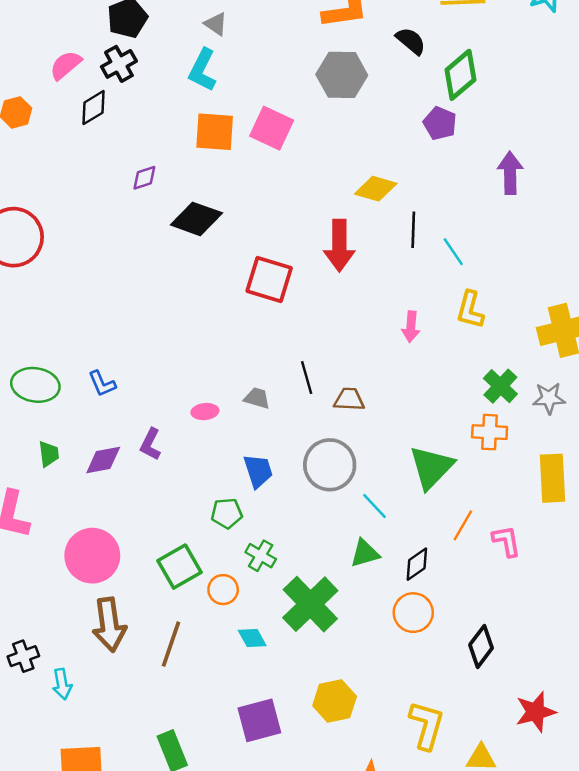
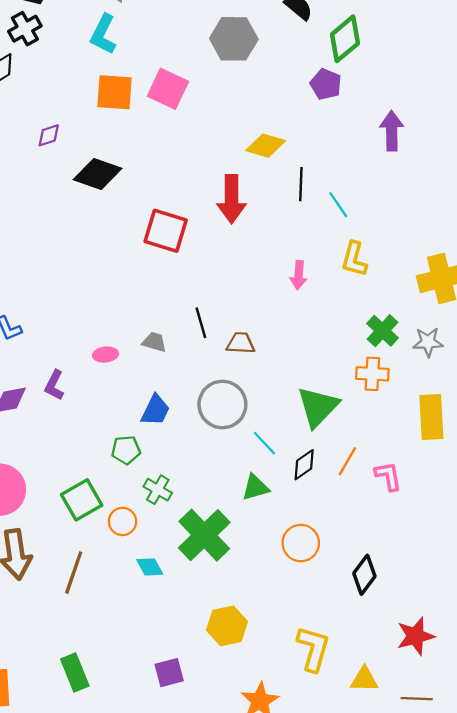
blue trapezoid: (258, 471) -> (155, 410), turned 44
black diamond: (417, 564) -> (304, 465), moved
purple square: (259, 720) -> (169, 673), moved, size x0.7

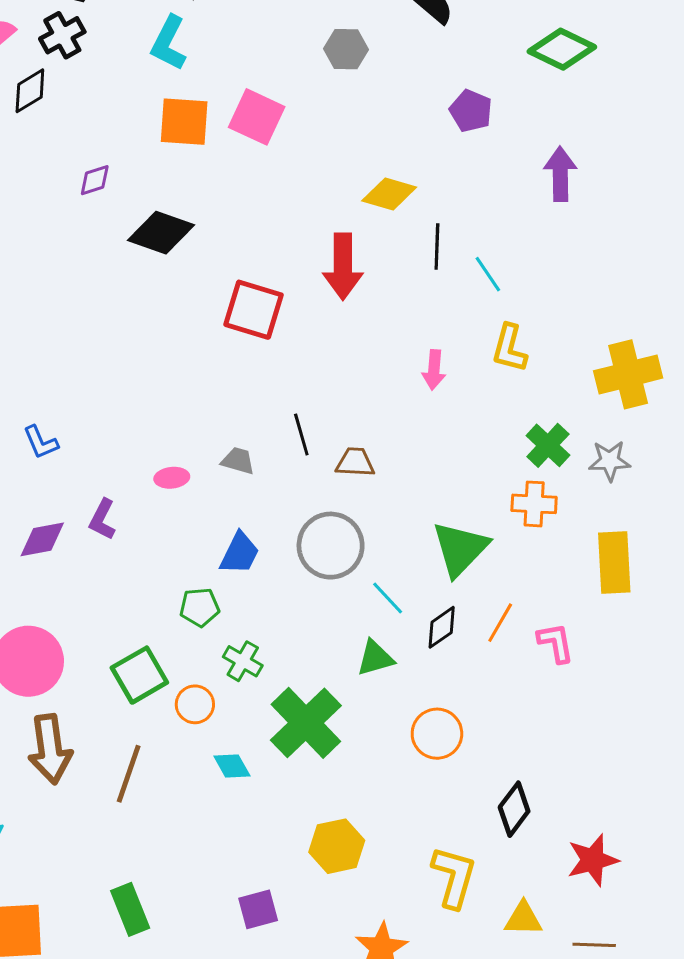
gray hexagon: (234, 39) -> (346, 49), size x0.7
green diamond: (345, 39) -> (562, 49), moved, turned 66
black diamond: (364, 575) -> (514, 809), moved

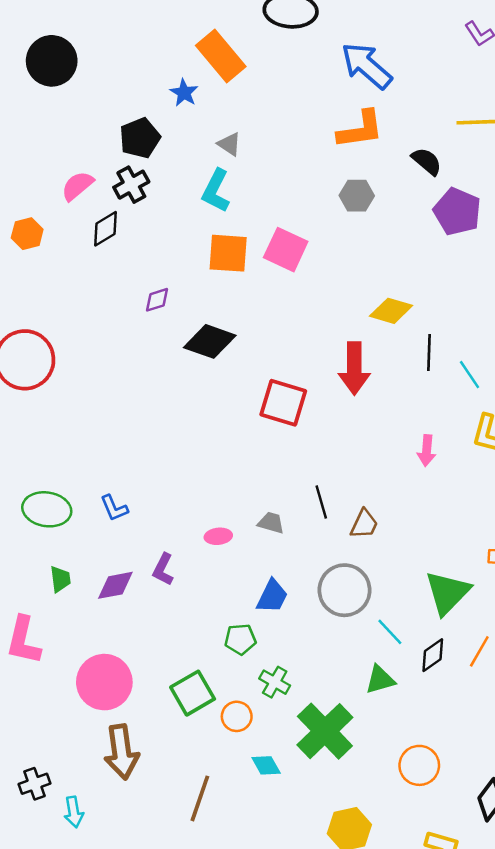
purple pentagon: (471, 111) -> (457, 212), moved, size x1.4
brown trapezoid: (355, 462) -> (364, 524), turned 112
orange circle: (437, 734) -> (419, 765), moved
brown line: (129, 774) -> (200, 798), moved

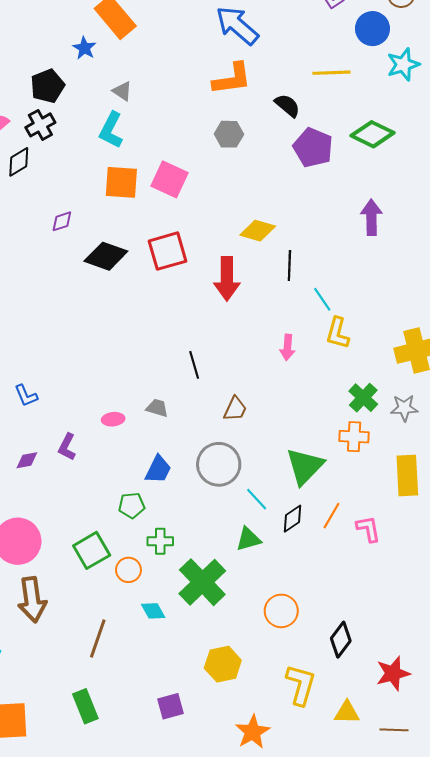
cyan line: (469, 375) -> (322, 299), moved
red square: (283, 403) -> (167, 251), moved, turned -33
black line: (321, 502) -> (194, 365), moved
purple diamond: (115, 585) -> (27, 460), size x0.7
green cross: (275, 682) -> (160, 541), turned -30

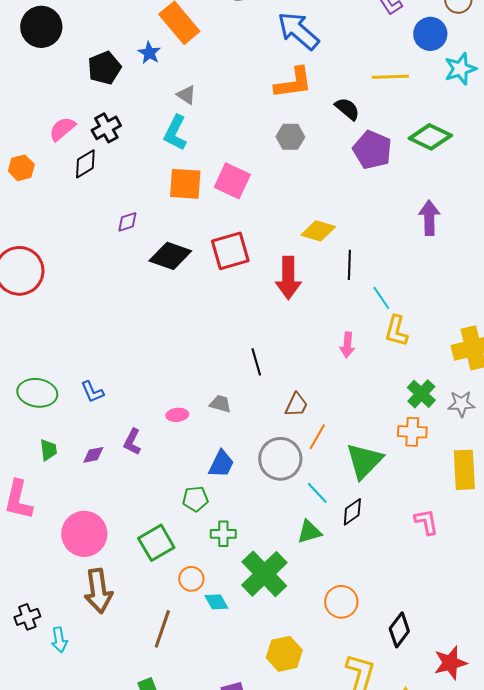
black pentagon: (47, 86) -> (104, 68), moved
orange line: (331, 516) -> (317, 437), moved
orange circle: (128, 570) -> (191, 579), moved

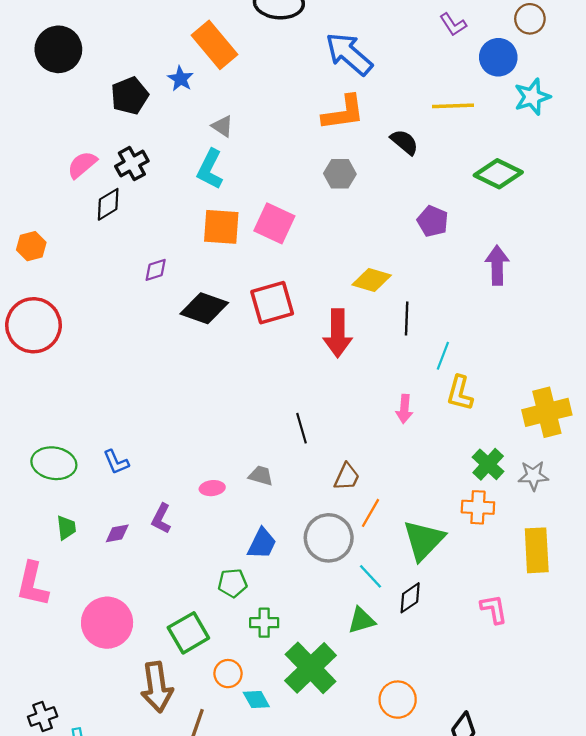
purple pentagon: (372, 150) -> (433, 221), moved, size x0.7
orange hexagon: (21, 168) -> (31, 246), moved
cyan line: (381, 298) -> (443, 356), turned 55
brown arrow: (98, 591) -> (157, 687), moved

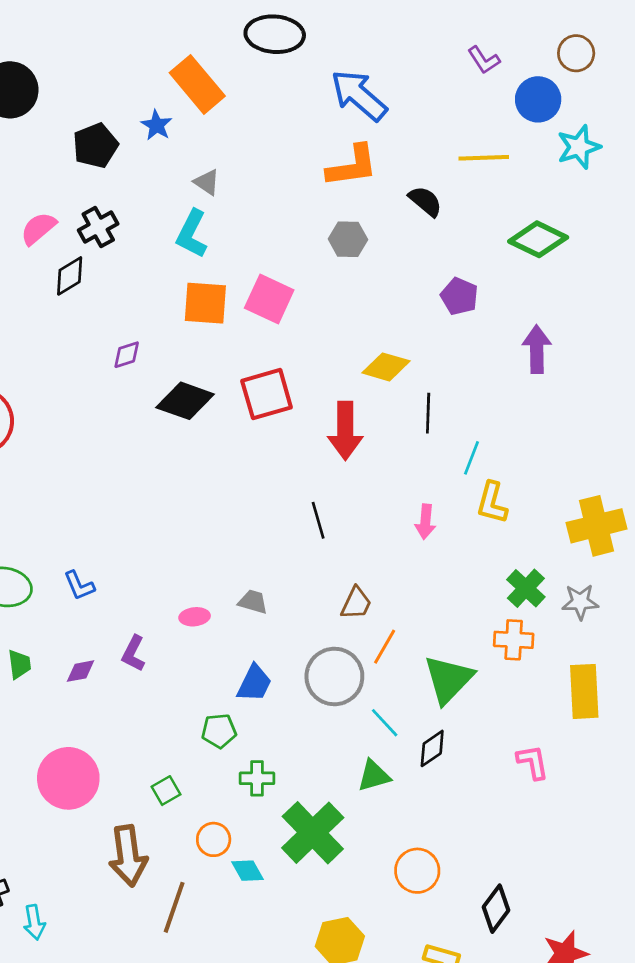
black line: (302, 428) -> (318, 520), moved
green square: (188, 633) -> (166, 791), size x0.6

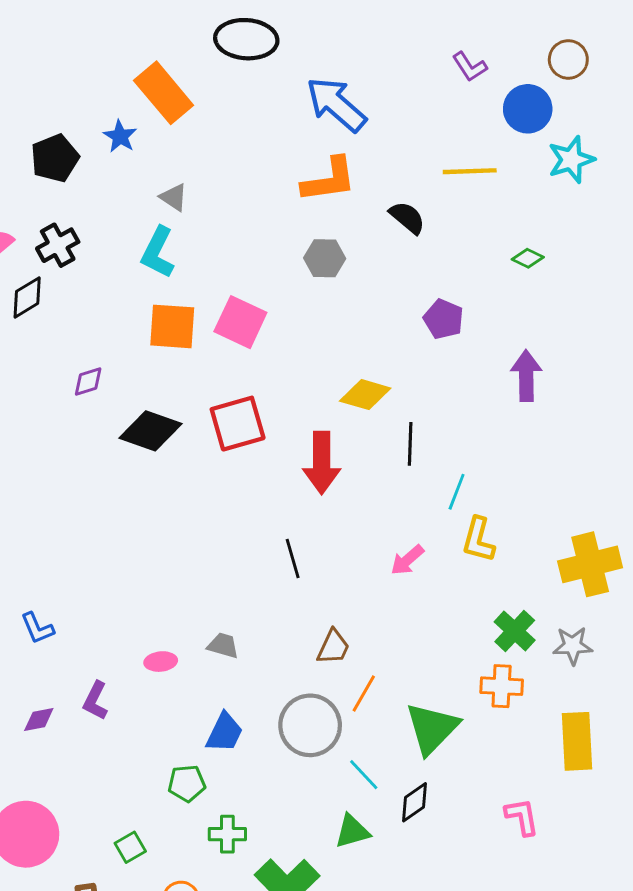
green diamond: (538, 239) -> (528, 258), size x0.5
pink arrow: (425, 522) -> (407, 560), turned 44

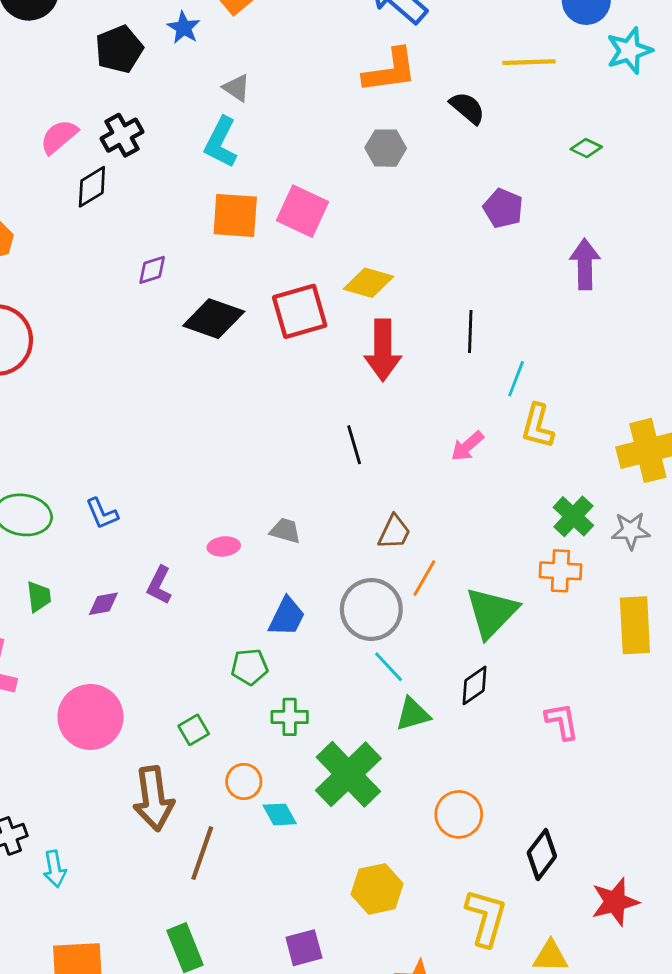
yellow diamond: (365, 395) -> (368, 283), moved
cyan line: (364, 775) -> (389, 667), moved
pink L-shape: (522, 817) -> (562, 721), moved

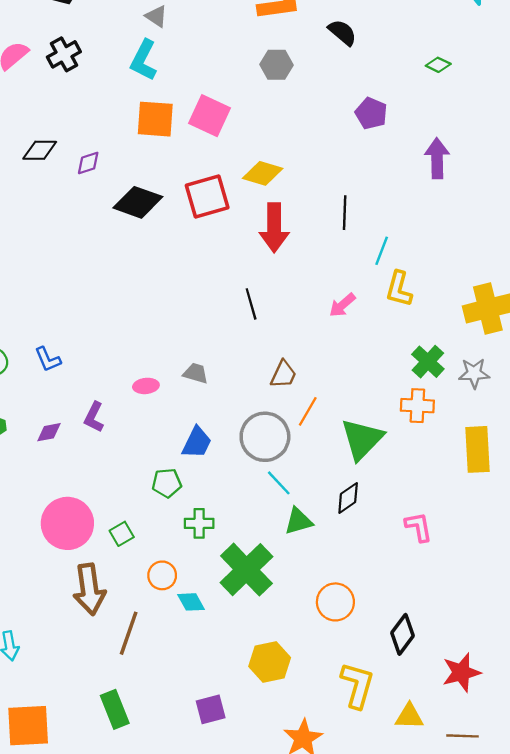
black diamond: (92, 187) -> (40, 150), moved, turned 32
pink circle: (90, 717) -> (67, 523), moved

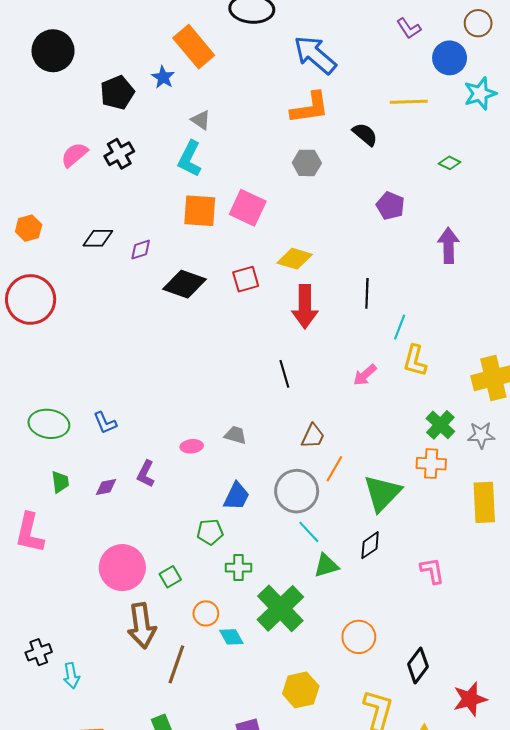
red square: (207, 196) -> (246, 279), size x0.7

